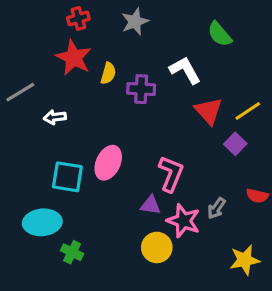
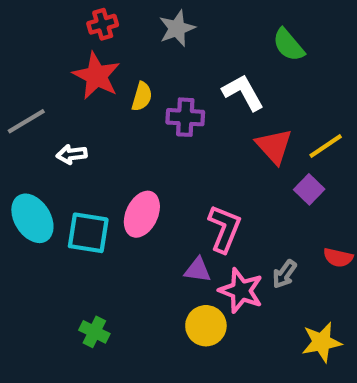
cyan ellipse: (42, 222) -> (32, 218), moved, turned 63

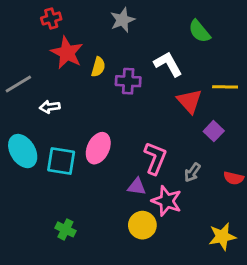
red cross: (103, 24) -> (51, 18), moved
yellow line: (326, 146) -> (225, 87), moved, turned 35
gray arrow: (284, 274) -> (192, 172), moved

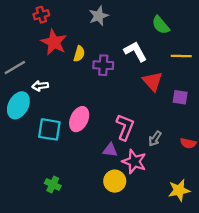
yellow line: (225, 87) -> (181, 56), moved
purple square: (214, 131) -> (180, 97), moved, turned -35
cyan ellipse: (23, 151) -> (18, 105), moved, turned 60

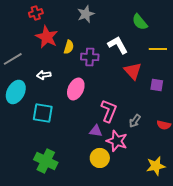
white arrow: (40, 86) -> (44, 75), moved
pink ellipse: (79, 119) -> (76, 89), moved
green cross: (53, 184) -> (46, 161), size x1.6

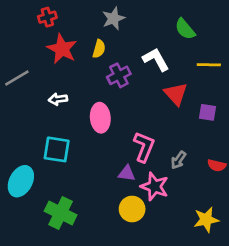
yellow semicircle: (69, 47) -> (99, 49), moved
purple cross: (90, 57) -> (119, 75), turned -30
pink ellipse: (76, 89) -> (100, 118), turned -30
cyan ellipse: (16, 92) -> (21, 181), moved

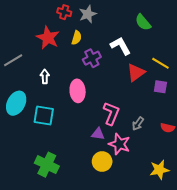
red cross: (47, 17) -> (64, 12), moved, turned 32
yellow line: (209, 65) -> (160, 63), moved, turned 30
red triangle: (176, 94) -> (136, 72), turned 36
white arrow: (58, 99) -> (45, 77), turned 96
cyan ellipse: (21, 181) -> (16, 103), moved

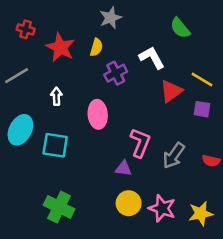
red cross: (64, 12) -> (26, 29), moved
gray arrow: (138, 124) -> (174, 156), size x1.5
pink star: (119, 144) -> (162, 208), moved

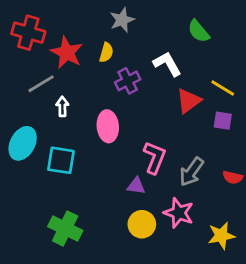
red cross: (26, 29) -> (28, 33), size x1.6
gray line: (17, 76) -> (41, 84), moved
pink star: (162, 208) -> (179, 213), moved

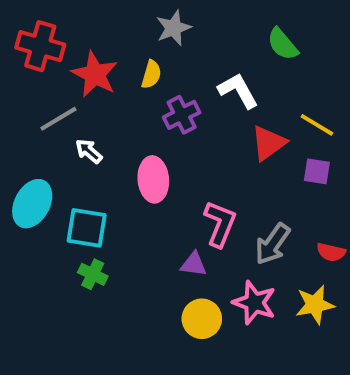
white arrow: (62, 106) -> (89, 151), turned -48
green cross: (65, 228) -> (93, 274), moved, size x0.6
yellow star: (221, 236) -> (315, 305), moved

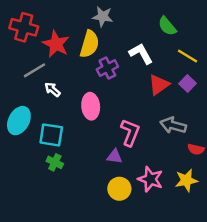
gray star: (174, 28) -> (103, 17), turned 30
yellow semicircle: (151, 74) -> (89, 44), size x1.6
yellow line: (317, 125) -> (188, 56), moved
purple square: (317, 171) -> (188, 83), moved, turned 35
gray arrow: (272, 244) -> (173, 125), moved, turned 70

